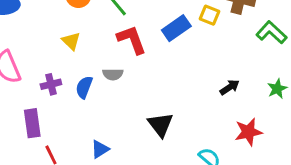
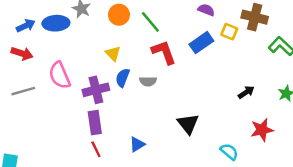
purple cross: (51, 84) -> (96, 90), size x1.5
blue semicircle: (84, 87) -> (123, 78), moved
purple rectangle: (32, 123) -> (95, 123), moved

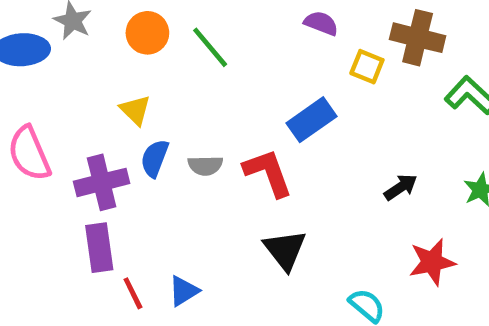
blue rectangle: (201, 43) -> (311, 120), moved
red L-shape: (164, 52) -> (268, 173), moved
red line: (96, 149) -> (133, 293), moved

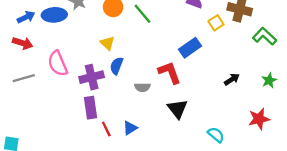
yellow square: (367, 67) -> (216, 23), turned 35
gray semicircle: (205, 166) -> (142, 87), moved
red star: (432, 262) -> (259, 119), moved

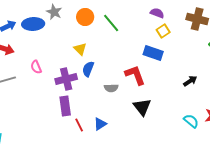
yellow square: (216, 23) -> (163, 31), moved
blue rectangle: (190, 48) -> (153, 53), turned 54
pink semicircle: (58, 63) -> (36, 67), size x0.6
cyan semicircle: (216, 135) -> (191, 121), moved

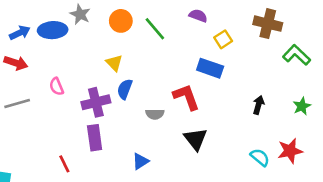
purple semicircle: (157, 13) -> (198, 16), moved
black arrow: (190, 81) -> (259, 105), turned -40
red line: (79, 125) -> (64, 164), moved

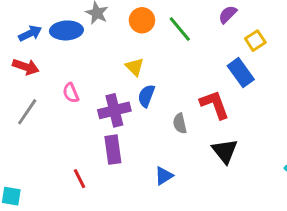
purple semicircle: (198, 16) -> (228, 14), turned -66
blue rectangle: (210, 68) -> (241, 73), turned 35
gray line: (17, 104) -> (27, 112), turned -40
gray semicircle: (155, 114) -> (180, 123), turned 78

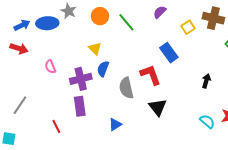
yellow square: (255, 41) -> (188, 27), moved
gray line: (27, 112) -> (20, 105), moved
gray semicircle: (180, 123) -> (126, 88), size x1.5

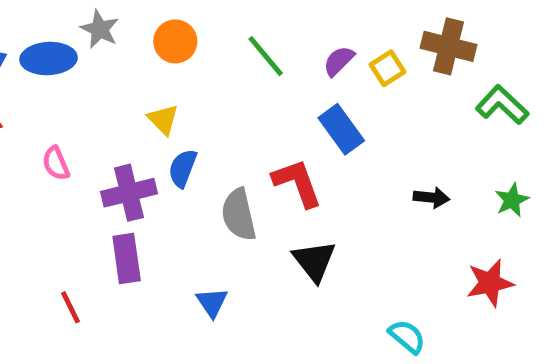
purple semicircle: (160, 12) -> (339, 61), moved
green line: (126, 22) -> (266, 56), moved
black arrow: (206, 81) -> (431, 198), turned 80
cyan semicircle: (207, 121) -> (407, 337), moved
blue triangle: (115, 124) -> (212, 302), turned -32

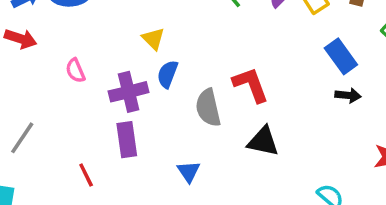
blue rectangle: (341, 129) -> (341, 56), moved
black triangle: (314, 261) -> (263, 141), turned -40

